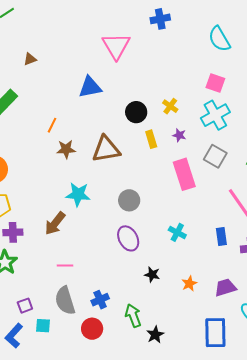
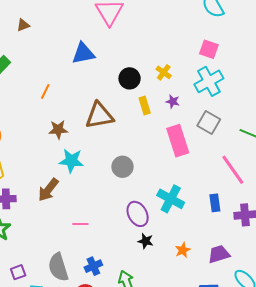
brown star: (66, 149) -> (58, 130), moved
cyan cross: (177, 232) -> (171, 199), size x1.5
purple ellipse: (128, 238) -> (138, 214), moved
pink line: (65, 266) -> (80, 224), moved

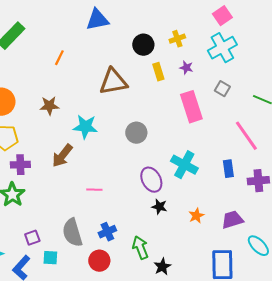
pink square: (209, 49) -> (222, 16), turned 36
yellow cross: (164, 72) -> (177, 39), turned 35
gray square: (209, 123) -> (222, 89), size x0.7
brown star: (58, 130) -> (49, 106), moved

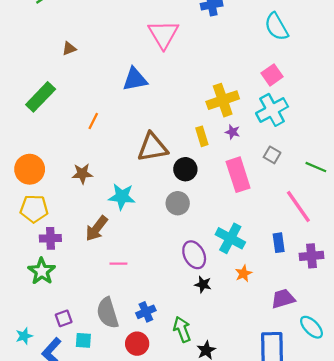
yellow cross: (177, 39) -> (223, 100), size x1.8
black circle: (143, 45) -> (185, 169), moved
pink line: (94, 190) -> (118, 264), moved
orange star: (196, 216) -> (244, 273), moved

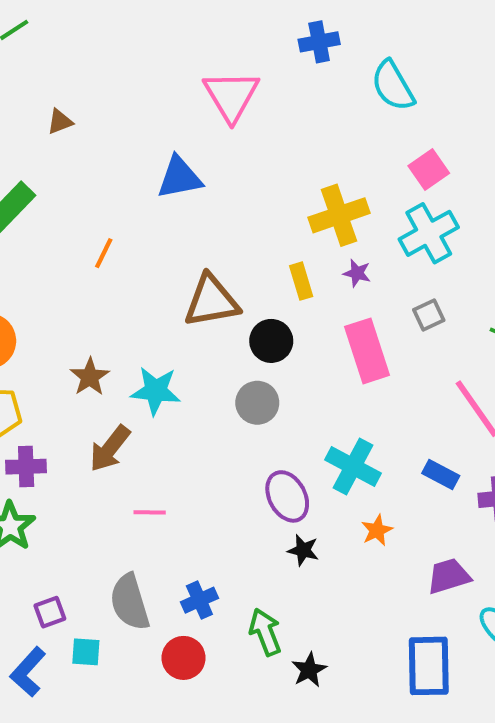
cyan semicircle: (276, 27) -> (393, 86), moved
gray square: (272, 155) -> (429, 315), turned 35
brown star: (82, 174) -> (90, 377), moved, turned -30
blue rectangle: (279, 243) -> (441, 475), turned -54

